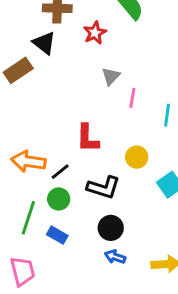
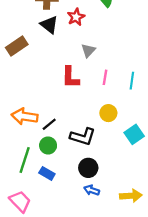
black triangle: (44, 43) -> (49, 25), moved
pink line: (132, 98) -> (105, 77), moved
red L-shape: (88, 138) -> (70, 77), moved
pink trapezoid: (23, 271) -> (20, 201), turned -30

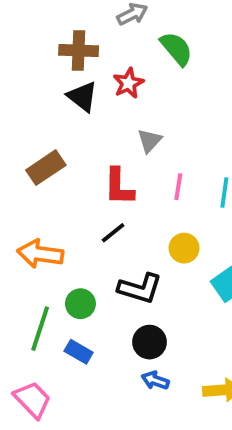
brown rectangle: (17, 46) -> (46, 168), moved
black line: (49, 124) -> (113, 233), moved

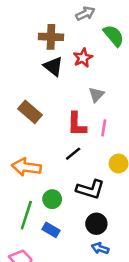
brown rectangle: (46, 168) -> (30, 112), turned 75
pink line: (178, 187) -> (104, 128), moved

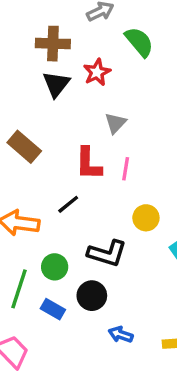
black triangle: (53, 66) -> (56, 84), turned 30
black line: (73, 154) -> (68, 204), moved
black circle: (96, 224) -> (92, 296), moved

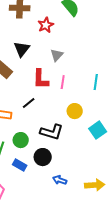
black triangle: (56, 84) -> (22, 49), moved

